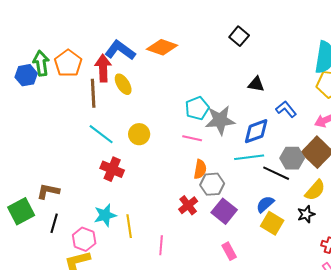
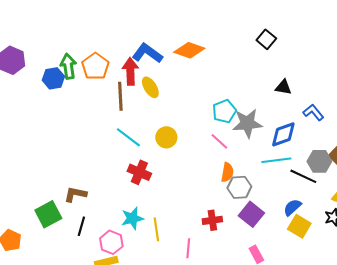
pink line: (192, 138) -> (219, 141), turned 30
red cross: (188, 205) -> (212, 220), moved, turned 30

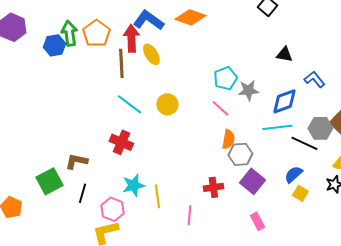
gray star: (247, 123) -> (248, 90), size x0.7
red cross: (139, 172) -> (121, 142), moved
yellow square: (299, 226) -> (300, 193), size x0.7

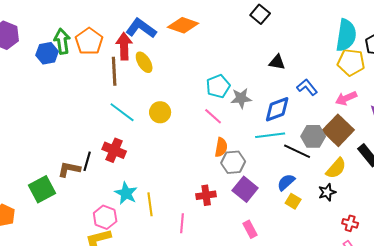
cyan star: (133, 185) -> (126, 193), turned -30
black line: (82, 193) -> (87, 161), moved

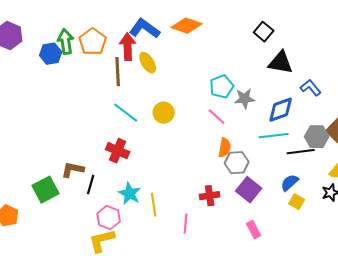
black square: (260, 14) -> (264, 32), moved
black triangle: (277, 62) -> (281, 63), size x1.5
black line: (297, 151) -> (301, 152), turned -32
black line: (87, 161) -> (91, 185), moved

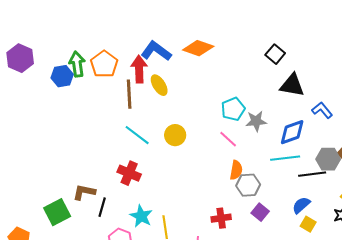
purple square: (249, 190) -> (260, 212), size x0.7

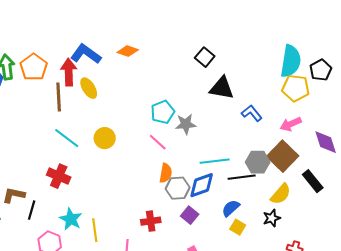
orange diamond: (198, 48) -> (128, 51), size x0.7
blue diamond: (292, 132) -> (202, 185), moved

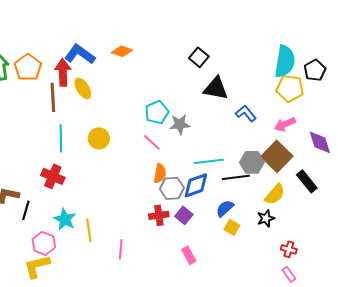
cyan line: (67, 138) -> (61, 138), turned 52
red cross: (151, 221) -> (159, 215), moved

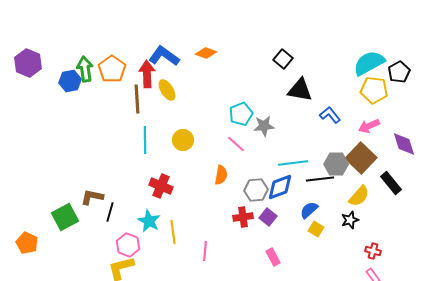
cyan semicircle: (285, 61) -> (369, 63), turned -128
orange semicircle: (160, 173) -> (221, 175), moved
red cross: (53, 176) -> (161, 186), moved

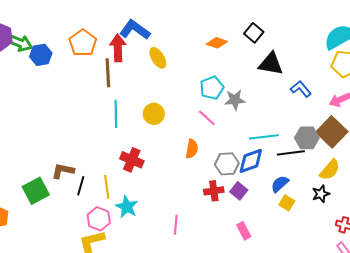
orange diamond: (206, 53) -> (217, 43), moved
green arrow: (85, 69) -> (20, 43), moved, turned 120
yellow ellipse: (167, 90) -> (158, 58), moved
cyan star: (149, 221) -> (127, 207), moved
yellow line: (173, 232) -> (107, 187), moved

